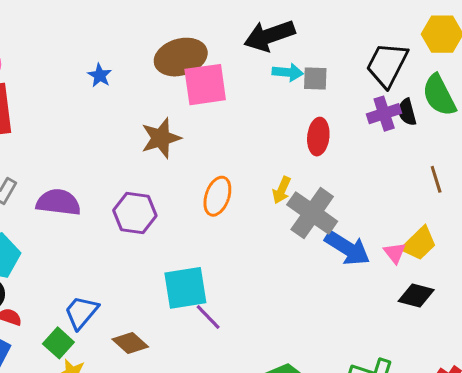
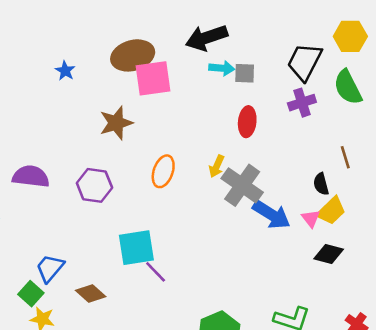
black semicircle: (407, 112) -> (321, 184), moved

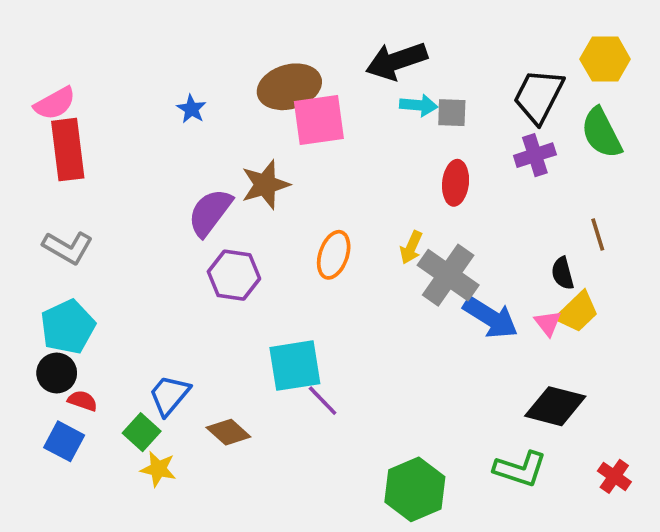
purple semicircle: (31, 176) -> (210, 212), moved, turned -60
black diamond: (329, 254) -> (555, 406), moved, size x1.4

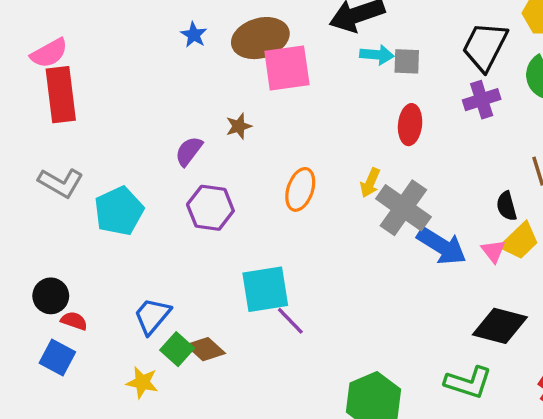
blue star: (191, 109) -> (194, 35), moved
brown star: (265, 185) -> (239, 126), size x0.6
purple semicircle: (210, 212) -> (189, 151), size x0.7
cyan pentagon: (68, 327) -> (119, 211), moved
green square: (142, 432) -> (177, 349), moved

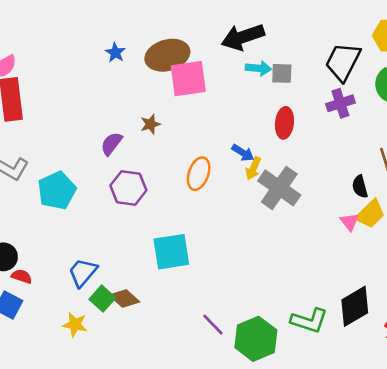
blue arrow: (442, 246) -> (243, 153), moved, size x0.6
purple line: (290, 321) -> (213, 325), moved
black diamond: (500, 326) -> (355, 306), moved, turned -45
green L-shape: (468, 382) -> (309, 321), moved

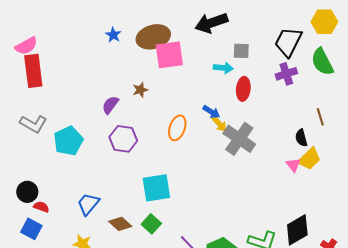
cyan arrow: (258, 68) -> (223, 68), moved
yellow arrow: (253, 168) -> (219, 124), turned -66
green square: (102, 299) -> (151, 224), moved

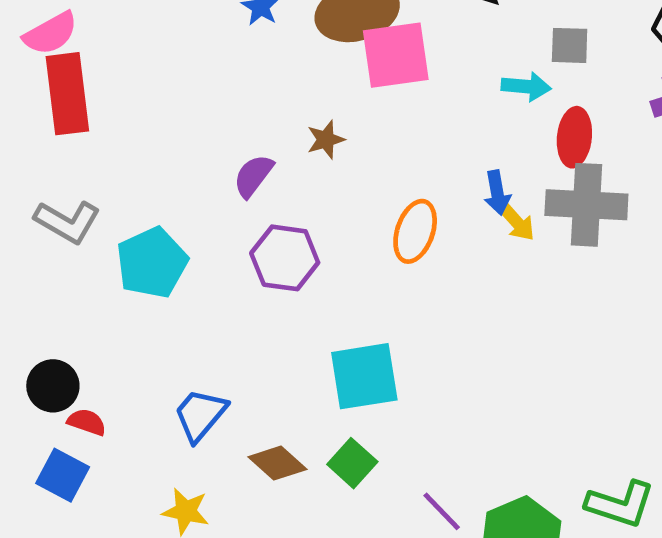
blue arrow: (211, 112) -> (497, 193), turned 48
gray cross: (239, 139) -> (586, 205), moved, turned -32

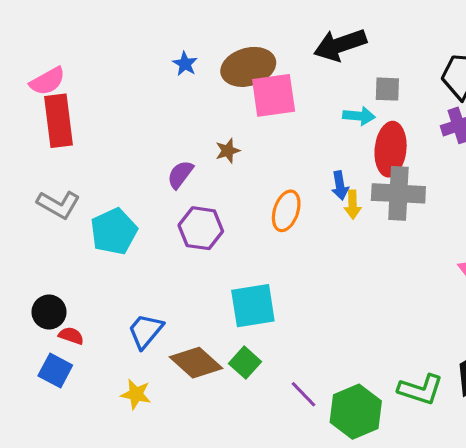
red ellipse: (574, 137) -> (391, 149), size x1.4
yellow arrow: (516, 222) -> (353, 204), turned 40
brown diamond: (277, 463) -> (196, 363), size x1.4

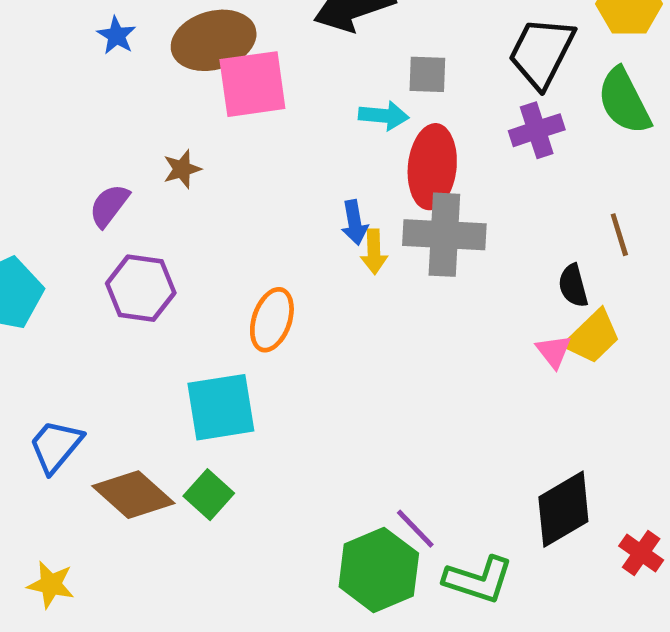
orange ellipse: (286, 211) -> (272, 320), moved
green L-shape: (421, 389) -> (478, 580), moved
yellow star: (136, 394) -> (51, 585), moved
purple line: (304, 394) -> (415, 529), moved

